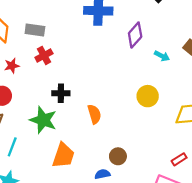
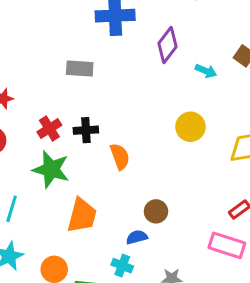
gray rectangle: (35, 30) -> (80, 68), moved
red cross: (44, 55) -> (49, 128), moved
black cross: (61, 93) -> (86, 130), moved

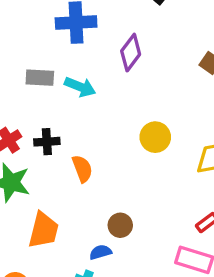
cyan arrow: (206, 71) -> (80, 87), moved, size x1.4

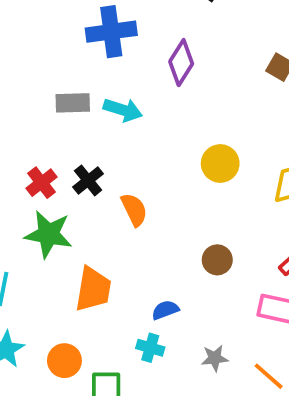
black cross: (47, 142) -> (88, 180), turned -30
brown circle: (120, 225) -> (217, 260), moved

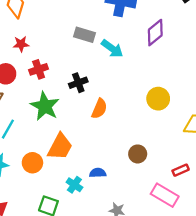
red cross: (42, 183) -> (39, 69), moved
orange semicircle: (134, 210) -> (99, 109), turned 30
cyan cross: (150, 348) -> (74, 185), moved
orange circle: (64, 361) -> (32, 163), moved

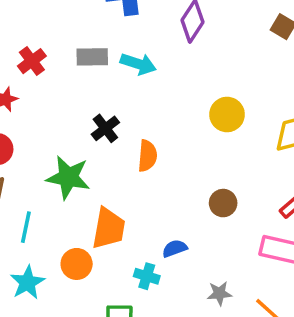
red cross: (39, 69) -> (32, 61), moved

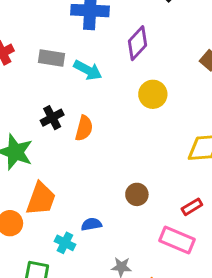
yellow circle: (227, 114) -> (153, 94), moved
orange semicircle: (147, 156) -> (84, 128), moved

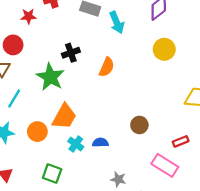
cyan arrow: (88, 70) -> (117, 22), turned 30
black cross: (52, 118) -> (71, 53), moved
cyan cross: (65, 243) -> (76, 144), moved

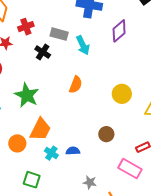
yellow circle: (164, 49) -> (122, 94), moved
black cross: (71, 53) -> (43, 52), moved, turned -35

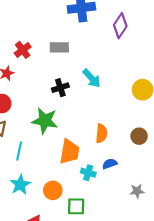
cyan arrow: (83, 45) -> (92, 78), moved
black cross: (43, 52) -> (60, 88), moved, turned -35
orange semicircle: (76, 85) -> (102, 133), moved
orange circle: (17, 143) -> (53, 190), moved

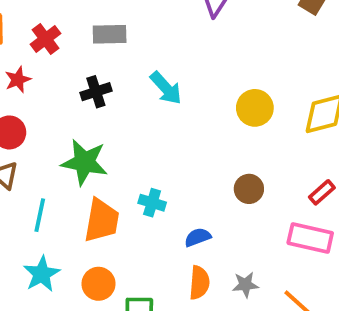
black cross: (60, 88) -> (96, 92), moved
orange semicircle: (102, 133) -> (199, 283), moved
orange trapezoid: (70, 152) -> (102, 220), moved
cyan cross: (88, 173) -> (152, 203), moved

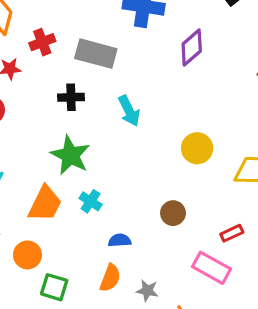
gray rectangle: (110, 34) -> (96, 54), size x1.4
green star: (85, 162) -> (70, 155), moved

